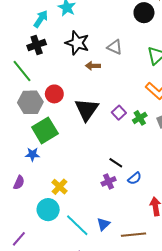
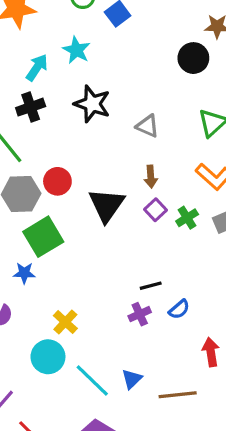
gray triangle: (115, 47) -> (148, 126), moved
brown arrow: (93, 66) -> (151, 177), moved, turned -96
black line: (116, 163) -> (151, 286), turned -48

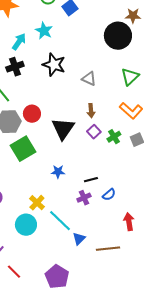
black circle: (193, 58) -> (118, 36), size x1.4
blue star: (24, 273) -> (58, 172), moved
cyan line: (92, 380) -> (60, 221), moved

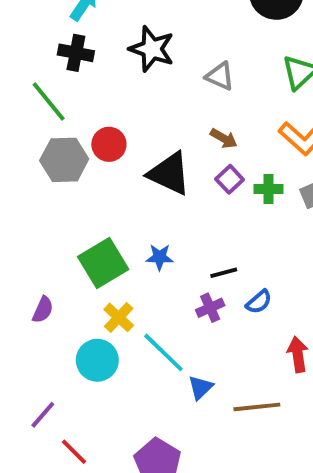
black cross: (15, 67) -> (76, 53), turned 30
brown arrow: (91, 111) -> (224, 138), turned -56
black triangle: (63, 129) -> (169, 173), turned -40
green cross: (114, 137) -> (269, 189), turned 32
green square: (23, 149) -> (103, 263), moved

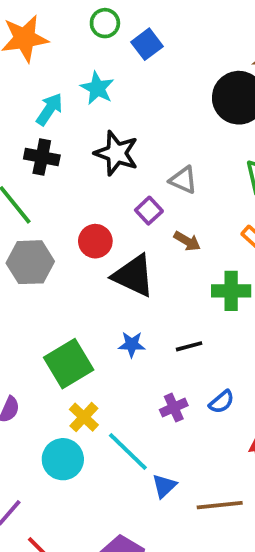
red circle: (109, 144) -> (95, 241), moved
purple square: (230, 179) -> (149, 211), moved
green cross: (269, 189) -> (231, 291), size x1.4
blue star: (160, 257) -> (132, 344), moved
black line: (224, 273) -> (189, 346), moved

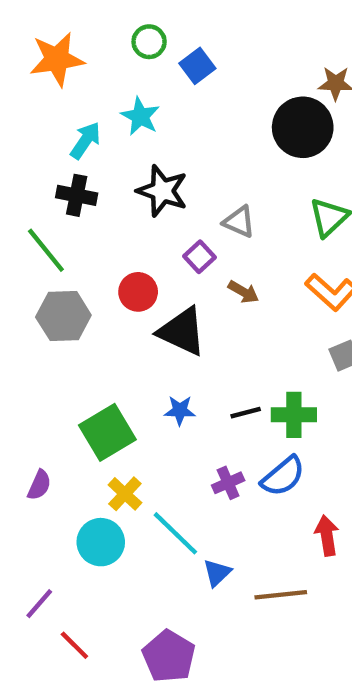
green cross: (231, 291) -> (294, 415), moved
blue semicircle: (222, 402) -> (283, 476), size x1.5

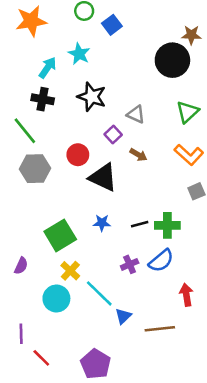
purple line: (39, 604) -> (21, 334), turned -42

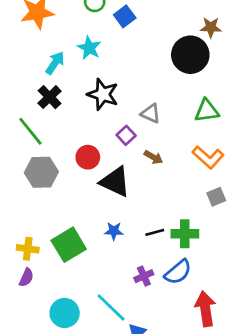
black cross: (43, 99) -> (50, 97), turned 35
green triangle: (188, 112) -> (207, 111), turned 35
yellow cross: (70, 271) -> (28, 249), moved, turned -36
red arrow: (186, 295) -> (205, 309), size x1.4

